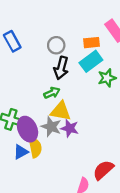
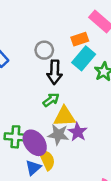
purple star: (70, 128) -> (78, 132), turned 30

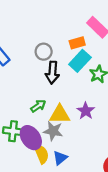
green arrow: (51, 100) -> (38, 106), moved
purple star: (78, 132) -> (86, 111), moved
blue triangle: (33, 168) -> (60, 158), moved

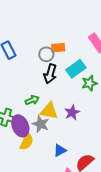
orange rectangle: (77, 43) -> (58, 48), moved
yellow semicircle: (41, 154) -> (27, 142), turned 36
blue triangle: (60, 158) -> (60, 150), moved

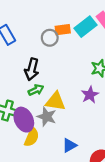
cyan rectangle: (76, 69) -> (85, 27), moved
black arrow: (50, 74) -> (32, 69), moved
purple star: (72, 113) -> (90, 95), moved

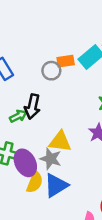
green arrow: (36, 90) -> (18, 116), moved
blue triangle: (69, 145) -> (56, 185), moved, size x1.5

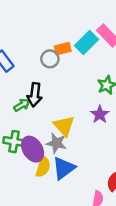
yellow triangle: (60, 141) -> (64, 126), turned 45

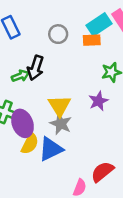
orange rectangle: (63, 49) -> (92, 40), moved
gray star: (56, 143) -> (61, 124), moved

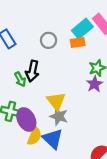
green arrow: (20, 76) -> (20, 79), turned 88
purple star: (98, 101) -> (95, 84), moved
blue triangle: (51, 149) -> (53, 139), turned -45

